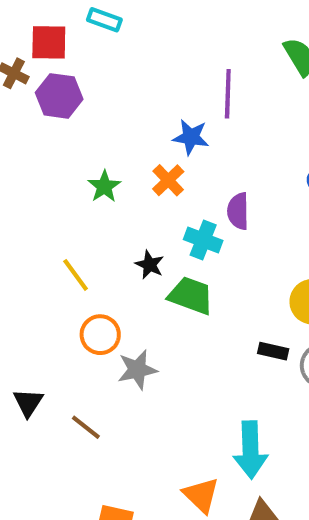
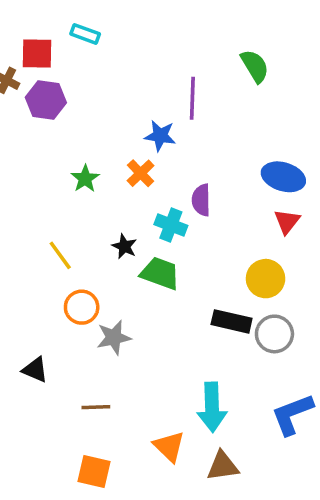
black rectangle: (273, 351) -> (232, 321), size x1.5
black triangle: (28, 403) -> (35, 370), moved, turned -40
brown line: (86, 427) -> (96, 407), moved, turned -40

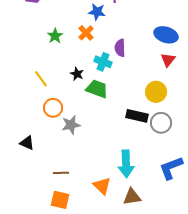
brown line: (96, 407) -> (61, 173), moved

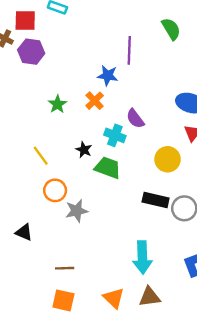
purple semicircle: (120, 48) -> (135, 119), turned -36
yellow circle: (156, 92) -> (168, 159), moved
orange triangle: (102, 186) -> (114, 298), moved

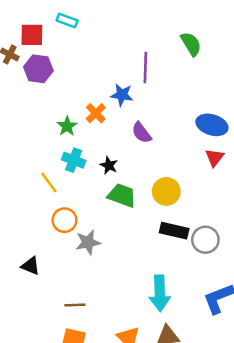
orange cross: (95, 101) -> (96, 113), moved
purple semicircle: (135, 119) -> (141, 133), moved
cyan cross: (115, 135) -> (74, 160), moved
black star: (84, 150) -> (109, 165), moved
yellow circle: (168, 159) -> (166, 191), moved

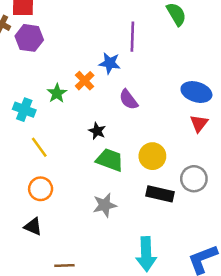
cyan cross: (74, 160) -> (24, 110), moved
orange circle: (64, 220) -> (41, 189), moved
gray circle: (205, 240) -> (194, 179), moved
gray star: (88, 242) -> (105, 205), moved
black triangle: (31, 266) -> (33, 226), moved

